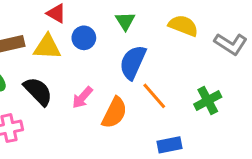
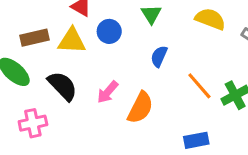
blue semicircle: (133, 62) -> (159, 56), size x0.6
orange line: (154, 96) -> (199, 86), moved

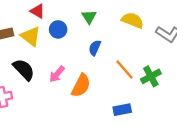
yellow triangle: (72, 41) -> (31, 36), turned 35

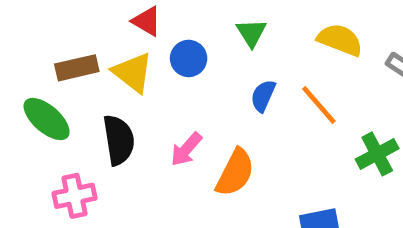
black semicircle: (24, 70) -> (119, 140), turned 35
orange line: (125, 70) -> (319, 105), moved

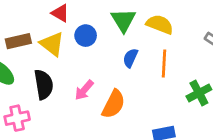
green triangle: (251, 33) -> (123, 20), size x1.4
yellow semicircle: (340, 40) -> (160, 24), moved
orange line: (319, 105) -> (164, 64), turned 44

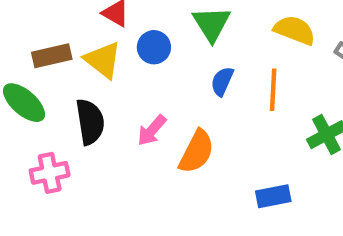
yellow semicircle: (160, 24) -> (295, 30), moved

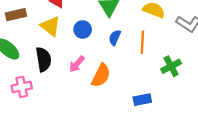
blue circle: (154, 47) -> (83, 30), moved
brown rectangle: (52, 56) -> (16, 15), moved

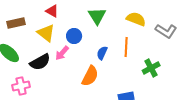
blue semicircle: (115, 38) -> (102, 53), moved
black semicircle: (44, 59) -> (40, 62), turned 70
pink arrow: (77, 64) -> (62, 53), moved

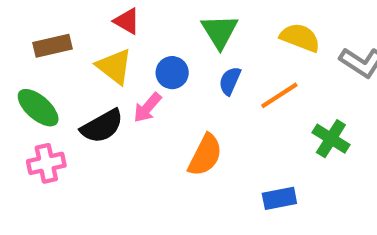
orange line: (126, 47) -> (279, 95), turned 54
blue semicircle: (102, 53) -> (230, 81), moved
green cross: (151, 68) -> (331, 139), turned -30
pink cross: (21, 86) -> (46, 163), moved

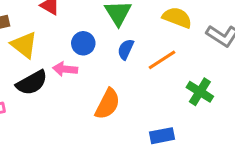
yellow triangle: (114, 66) -> (24, 45), moved
pink arrow: (147, 108) -> (65, 69), turned 55

